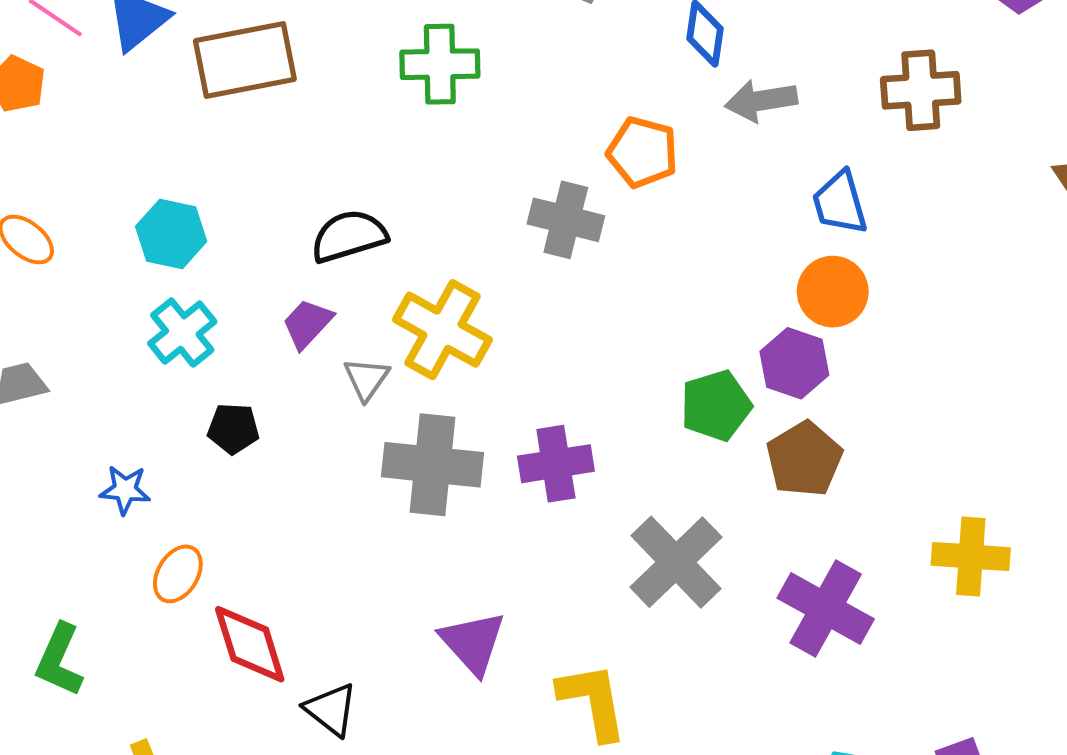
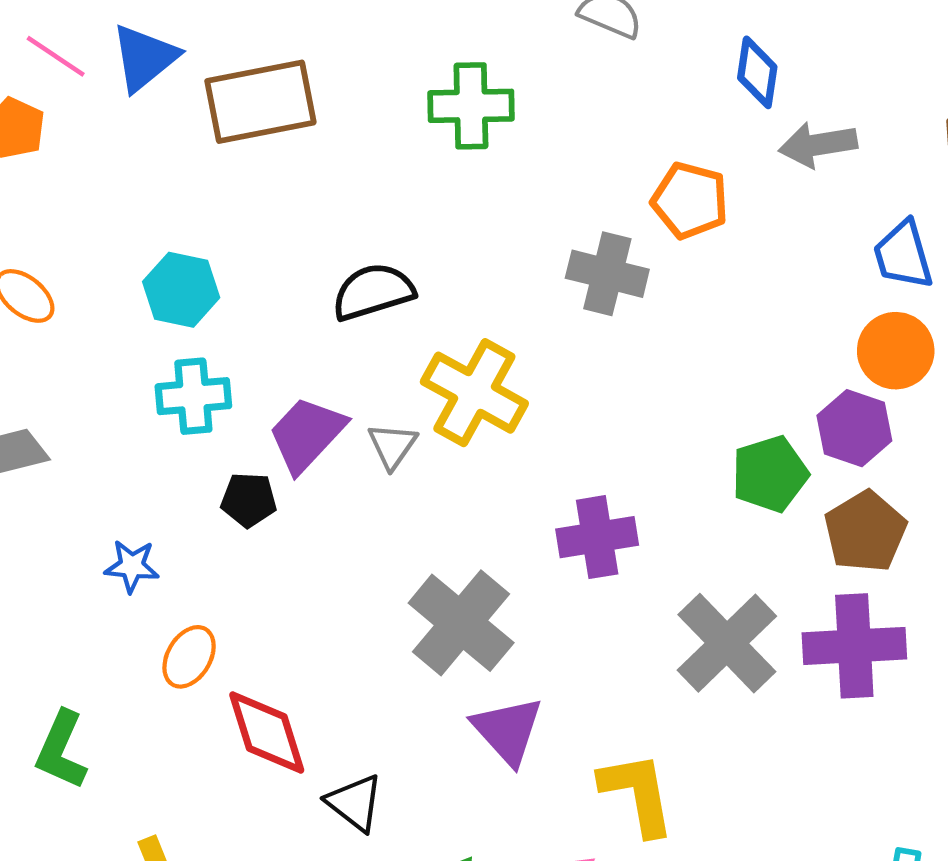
purple trapezoid: (307, 324) -> (307, 434), moved, size x1.4
cyan cross: (182, 333) -> (193, 396), turned 34
gray cross: (432, 465) -> (461, 623), moved, turned 34
purple cross: (826, 609) -> (854, 646), moved, turned -32

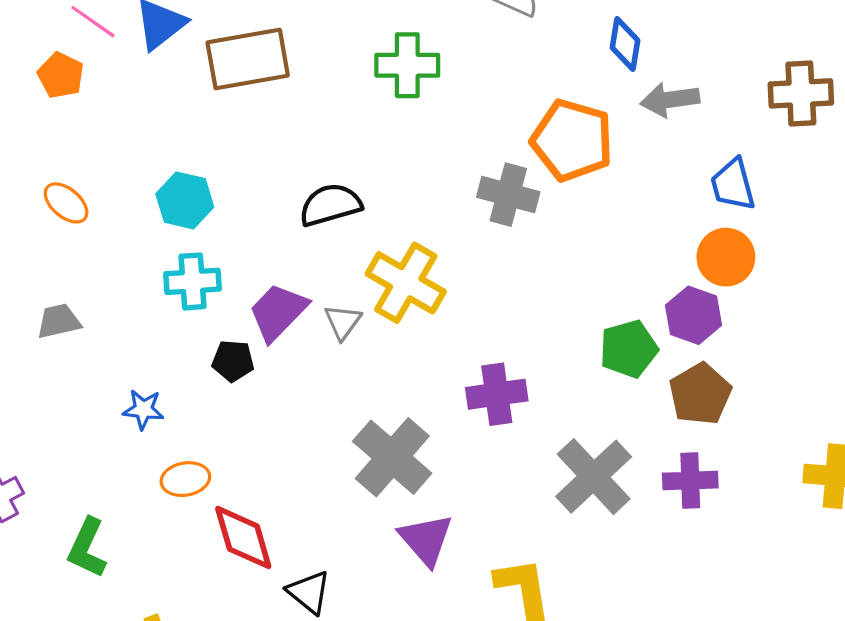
orange pentagon: (690, 201) -> (572, 140), size x1.4
purple cross: (854, 646) -> (690, 481), size x0.7
orange ellipse: (189, 657) -> (185, 479), turned 48

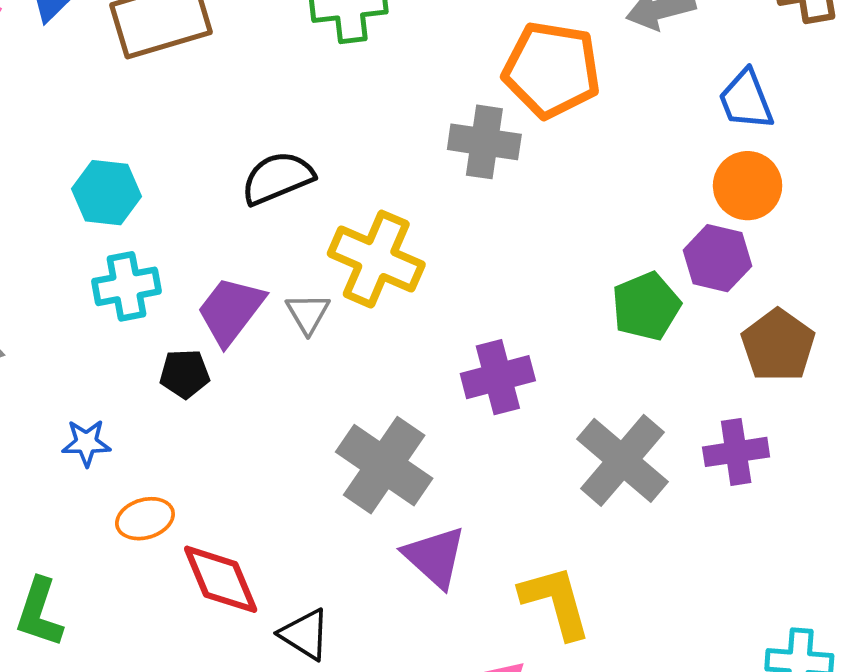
brown pentagon: (700, 394) -> (778, 345), moved

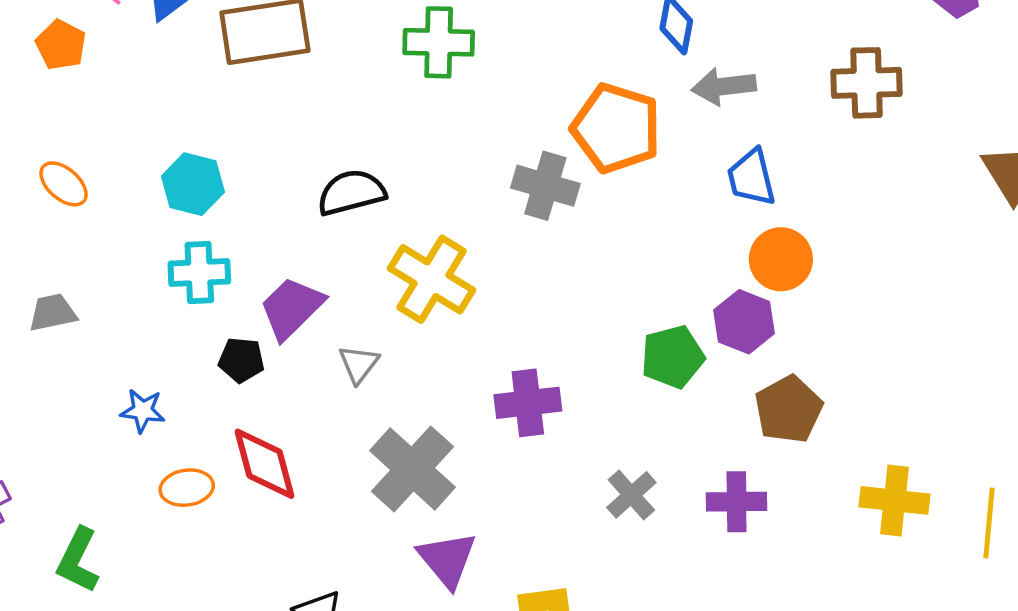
blue trapezoid: (746, 100) -> (751, 177), moved
gray triangle: (308, 313) -> (359, 364), moved
gray cross: (622, 460) -> (631, 495), size x0.6
red diamond: (221, 579) -> (264, 464), moved

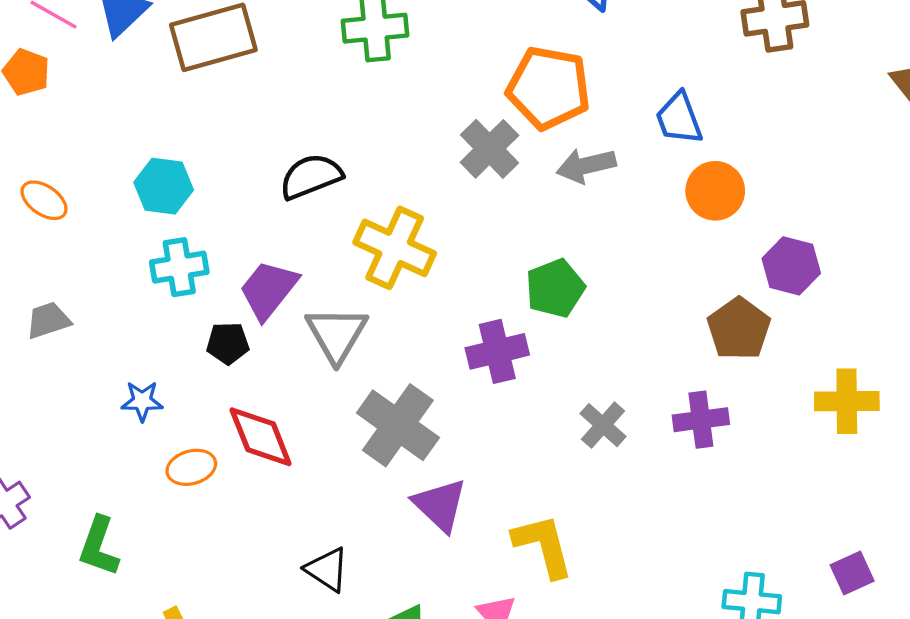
gray arrow: (724, 86) -> (586, 166), moved
gray cross: (545, 186) -> (489, 149), turned 36
purple hexagon: (744, 322) -> (791, 266), moved
green pentagon: (673, 357) -> (555, 288), moved
gray triangle: (359, 364) -> (337, 334), size x1.6

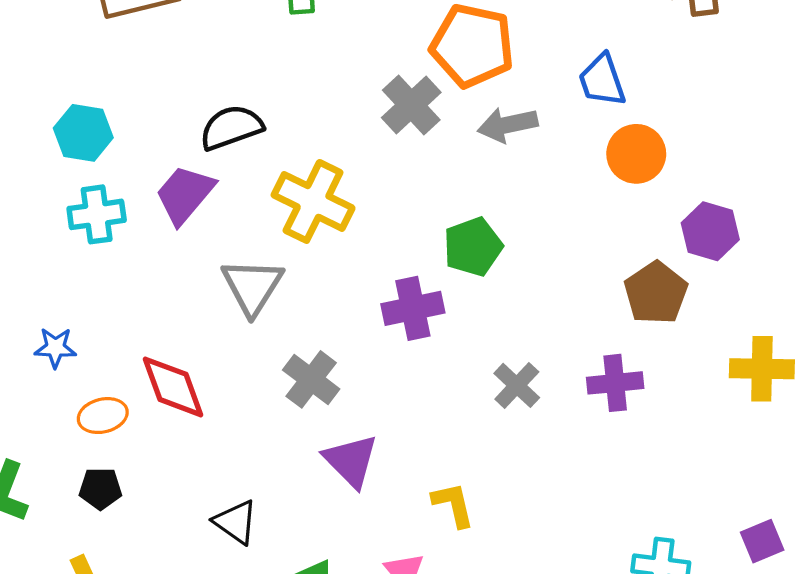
purple trapezoid: (268, 290) -> (185, 194), moved
black pentagon: (228, 343) -> (100, 489), moved
gray cross: (398, 425) -> (311, 379), size x0.7
yellow L-shape: (543, 546) -> (453, 505), size x0.7

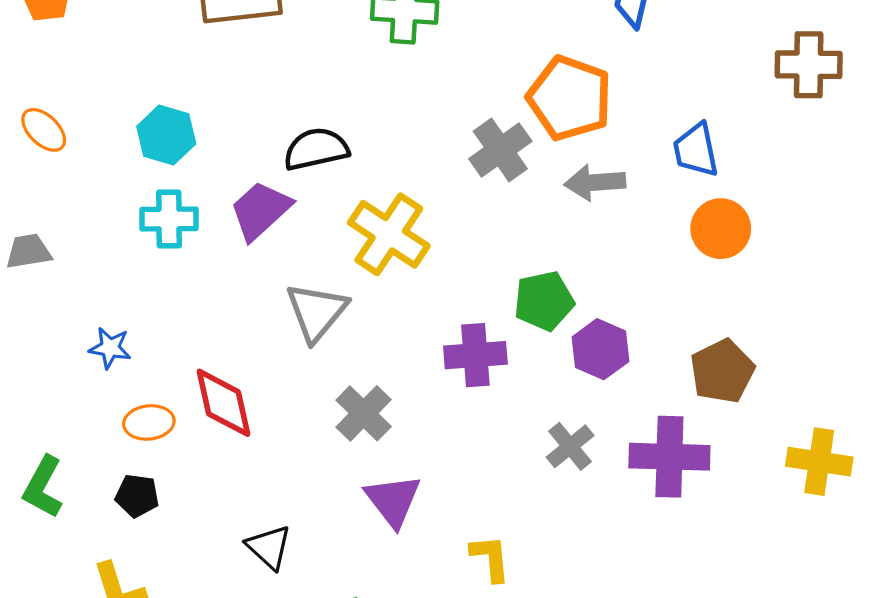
purple hexagon: (710, 231) -> (600, 349), moved
purple cross: (615, 383) -> (669, 457), size x1.4

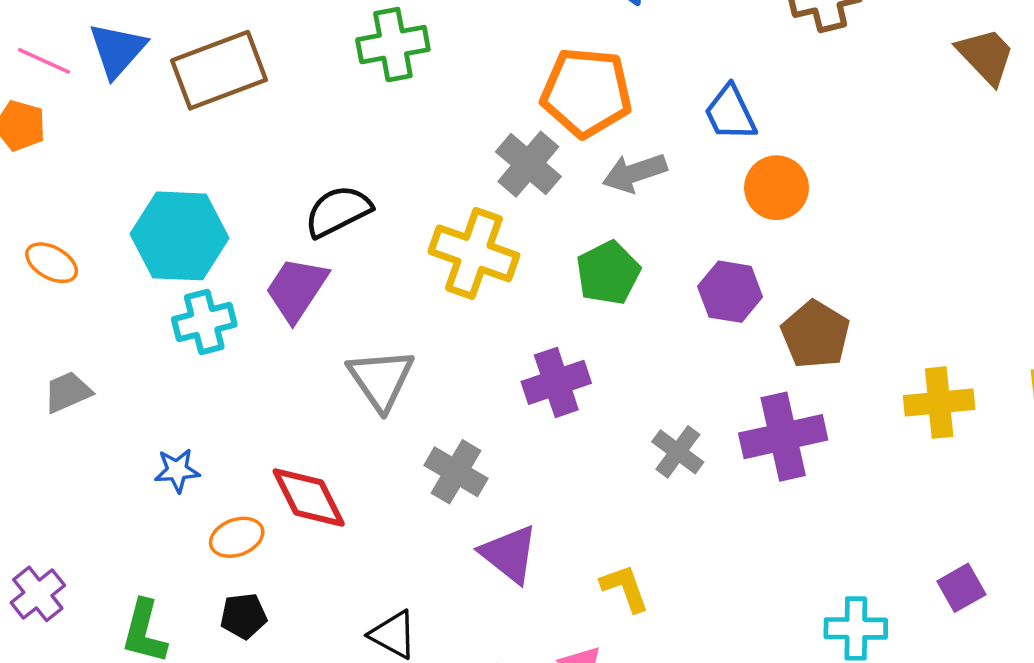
cyan hexagon: (166, 135) -> (180, 236), size x1.5
yellow cross: (389, 234) -> (474, 253), moved
green pentagon: (544, 301) -> (608, 273), moved
purple hexagon: (600, 349) -> (730, 292), moved

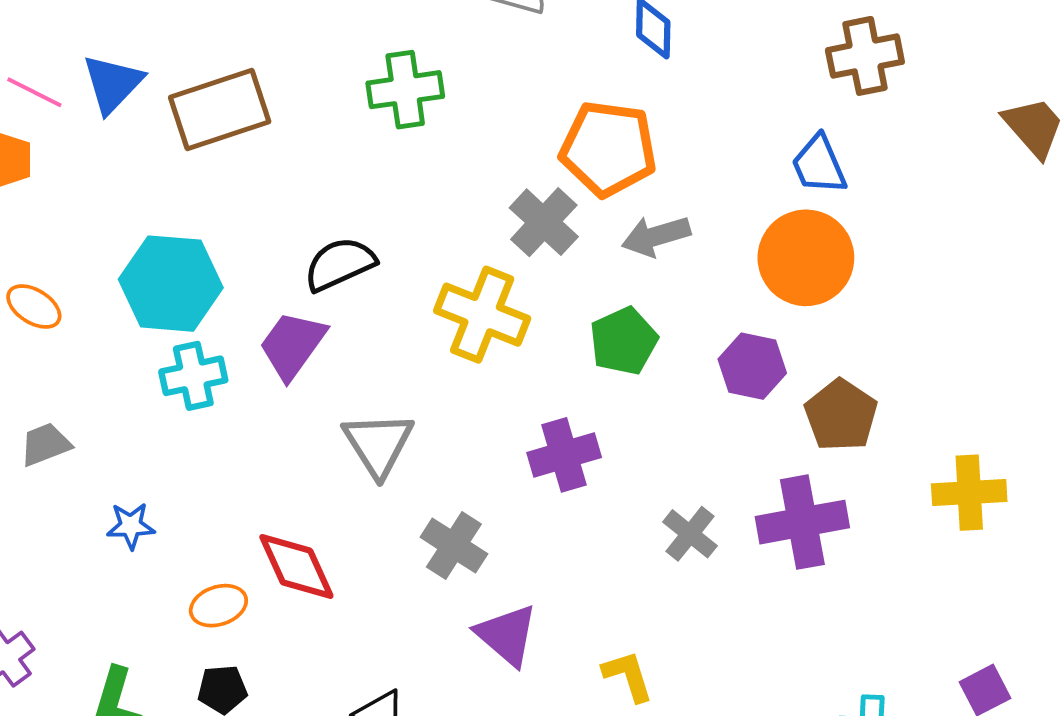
blue trapezoid: (730, 113) -> (819, 165), moved
orange circle: (777, 188) -> (806, 258), size x1.4
blue star: (177, 470) -> (131, 526), moved

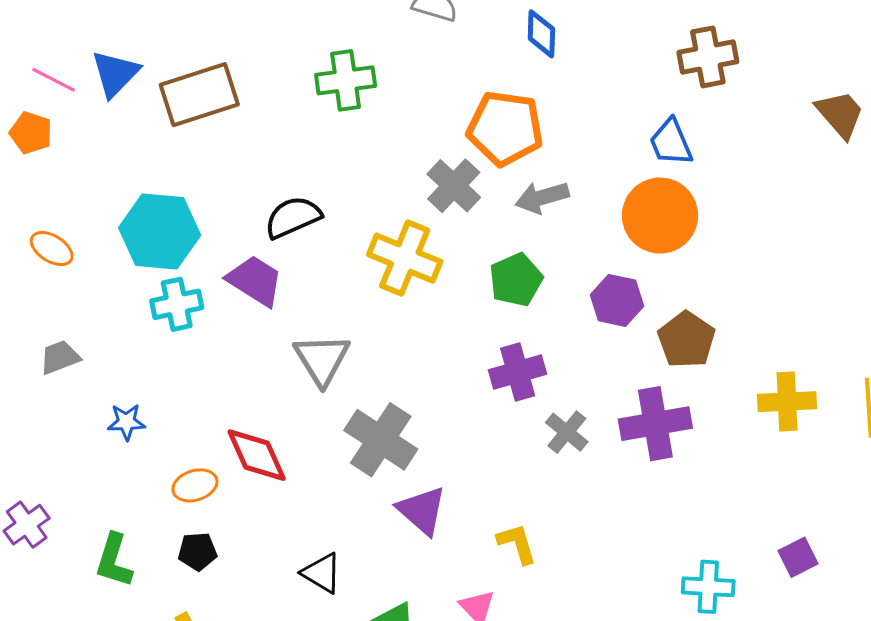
purple trapezoid: (292, 345) -> (255, 281), turned 86
purple cross: (564, 455) -> (518, 372), moved
gray cross: (454, 546) -> (381, 440), size x1.4

